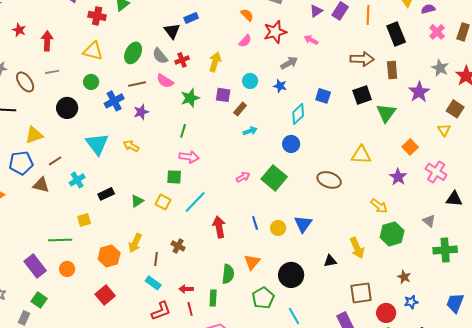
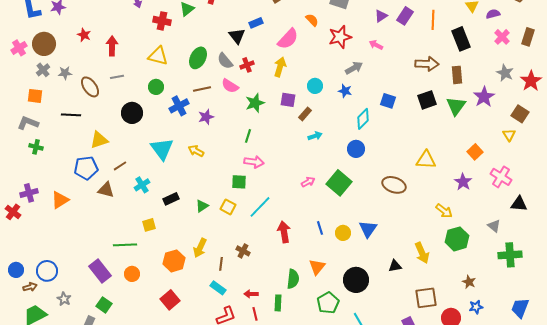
pink semicircle: (245, 41) -> (288, 39), moved, size x1.6
green triangle: (386, 113) -> (456, 106), moved

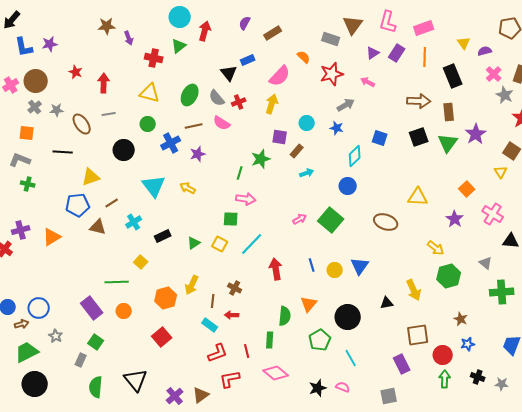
gray star: (505, 73) -> (505, 95), moved
green star: (255, 103) -> (261, 159), moved
yellow square: (149, 225) -> (141, 262), turned -32
red arrow: (251, 294) -> (232, 315), moved

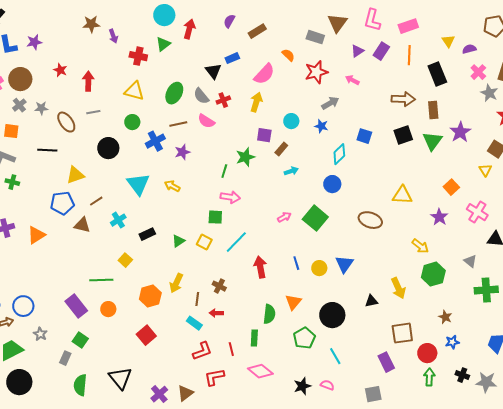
gray star: (502, 384) -> (486, 382), size x1.5

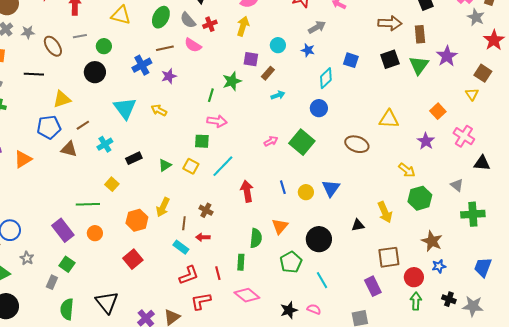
green circle: (132, 122) -> (104, 46), moved
brown star: (445, 317) -> (432, 241), size x1.5

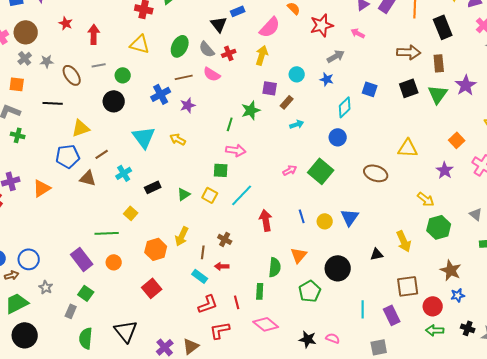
cyan line: (322, 280) -> (363, 309), moved, turned 30
green arrow: (416, 301) -> (435, 330), turned -90
black star: (289, 310) -> (308, 339), turned 30

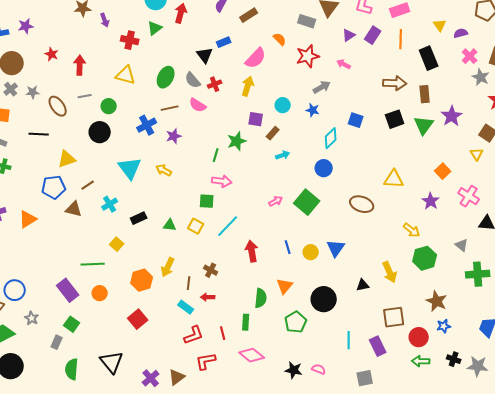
green triangle: (184, 194) -> (170, 225), turned 40

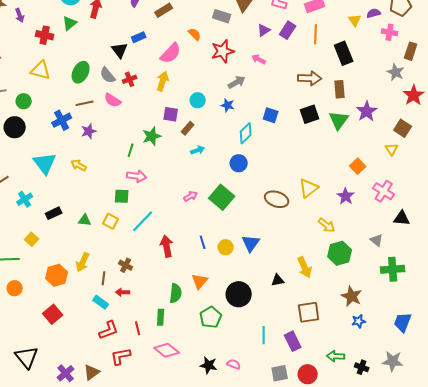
purple semicircle: (461, 33) -> (374, 13), moved
pink cross: (470, 56) -> (390, 32), moved, turned -35
yellow triangle: (394, 179) -> (309, 188), moved, turned -40
red circle: (419, 337) -> (308, 374), moved
black cross: (454, 359) -> (362, 367), moved

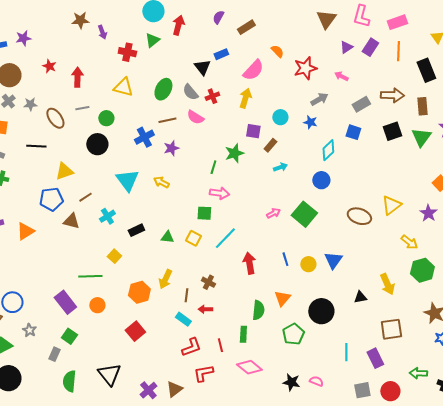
gray rectangle: (222, 16) -> (361, 104), moved, turned -48

